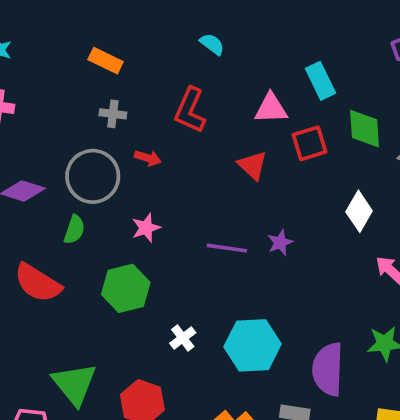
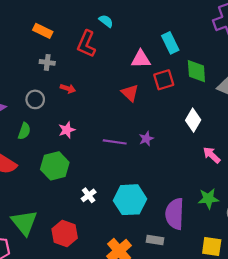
red L-shape: (190, 110) -> (86, 44), moved
gray circle: (93, 176) -> (35, 99), size x0.6

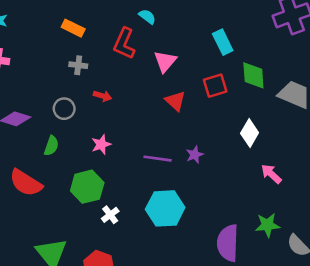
pink triangle: (141, 59) -> (165, 61), moved, turned -48
white cross: (89, 195) -> (110, 215), moved
cyan hexagon: (130, 200) -> (165, 208), moved

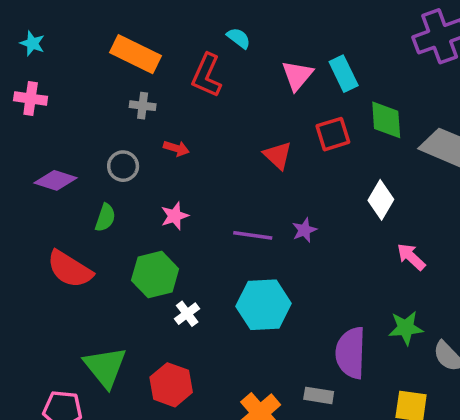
orange rectangle: (73, 28) -> (135, 54), size x1.5
pink triangle: (165, 61) -> (297, 75), moved

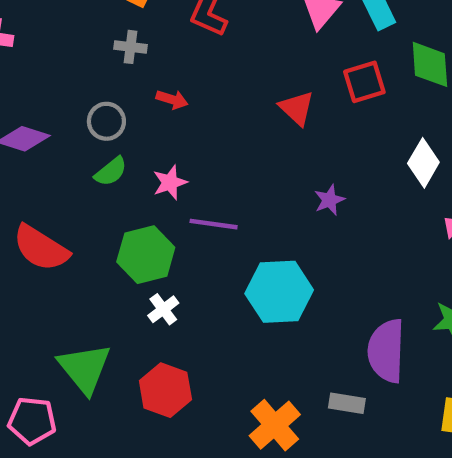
green semicircle: (105, 218) -> (111, 172), moved, turned 32
purple line: (253, 235) -> (214, 224), moved
white cross: (187, 314) -> (163, 309), moved

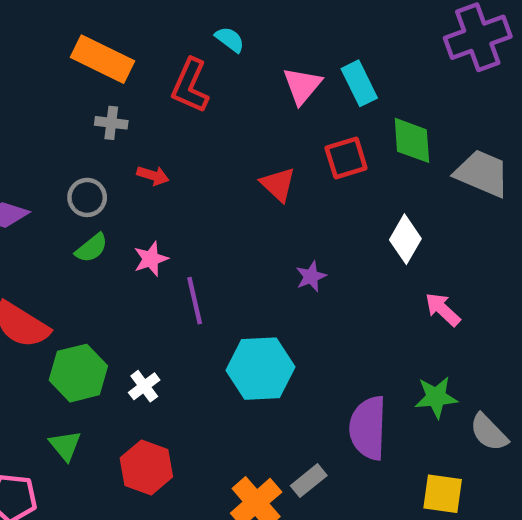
purple line: (214, 224) -> (195, 301), turned 69
green hexagon: (146, 255) -> (78, 373), moved
green triangle: (85, 368) -> (65, 445), size x0.6
gray rectangle: (347, 403) -> (309, 481), moved, turned -48

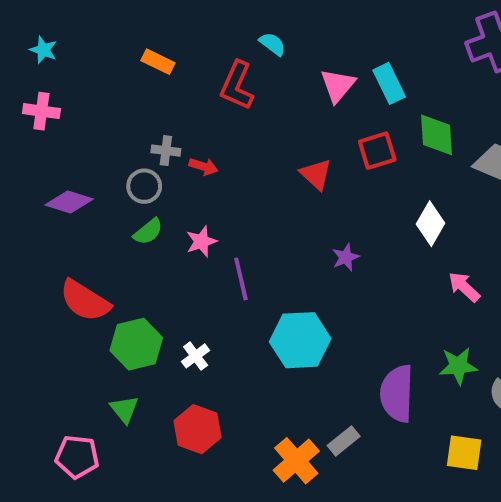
orange rectangle: (102, 59) -> (158, 62), size x0.6
gray cross: (111, 123) -> (166, 151), moved

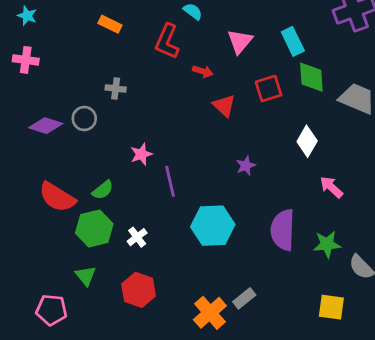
cyan rectangle: (389, 83) -> (293, 41), moved
red arrow: (203, 166) -> (203, 71), moved
gray circle: (144, 186) -> (84, 119), moved
green semicircle: (148, 232) -> (103, 190), moved
purple semicircle: (397, 394) -> (283, 230), moved

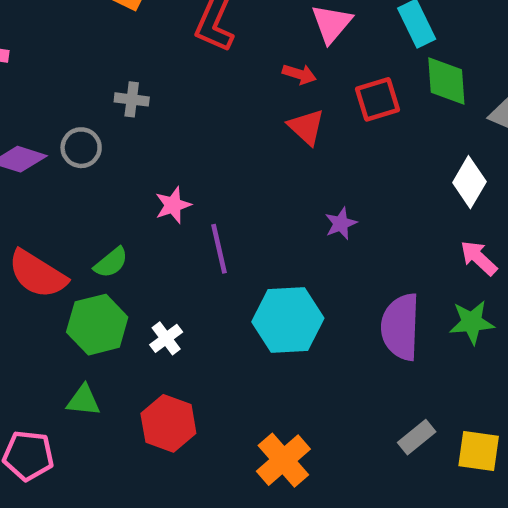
red arrow: (203, 71) -> (299, 74), moved
white diamond: (307, 141) -> (469, 182), moved
green star: (327, 244) -> (472, 322), moved
green triangle: (86, 276) -> (83, 400), turned -45
gray rectangle: (244, 298) -> (417, 437), moved

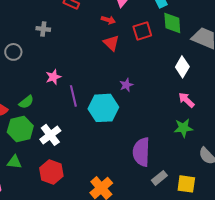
gray cross: (132, 99) -> (43, 29), moved
cyan hexagon: (288, 320) -> (103, 108), moved
purple semicircle: (401, 327) -> (141, 152), moved
white cross: (166, 338) -> (50, 135), size x1.5

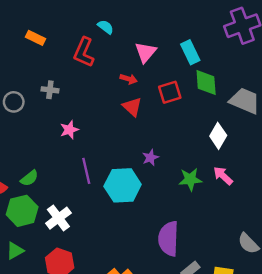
gray circle: (13, 52) -> (14, 102), moved
pink star: (53, 77) -> (69, 130), moved
green star: (183, 128) -> (190, 179), moved
green triangle: (14, 162) -> (15, 251), turned -35

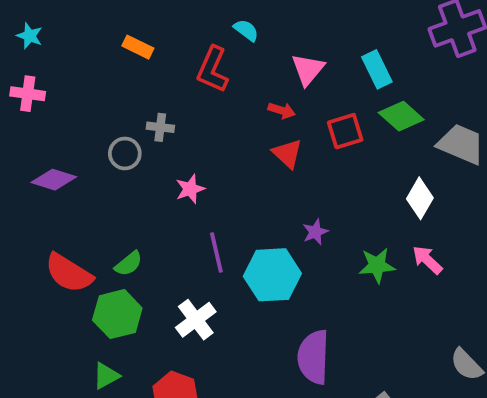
green diamond: (206, 83) -> (401, 116), turned -44
gray circle: (14, 102) -> (125, 153), moved
white cross: (58, 218) -> (196, 320), moved
purple semicircle: (169, 239) -> (313, 357), moved

